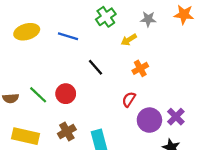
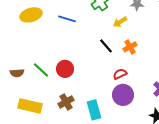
black line: (96, 67) -> (106, 46), moved
red semicircle: (129, 99) -> (120, 74), turned 32
purple circle: (149, 120) -> (123, 95), moved

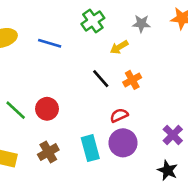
cyan rectangle: (94, 110) -> (90, 148), moved

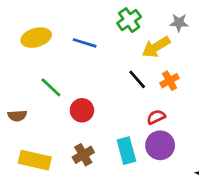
yellow arrow: (119, 47) -> (156, 47), size x1.5
green line: (16, 110) -> (51, 87), moved

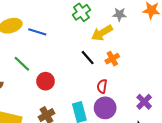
blue line: (85, 43) -> (37, 32), moved
red semicircle: (156, 117) -> (102, 86), turned -56

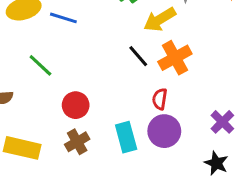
orange cross: (112, 59) -> (175, 58), size x1.5
red circle: (45, 81) -> (76, 105), moved

